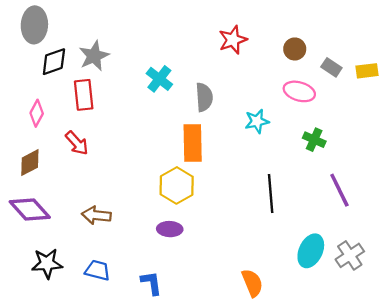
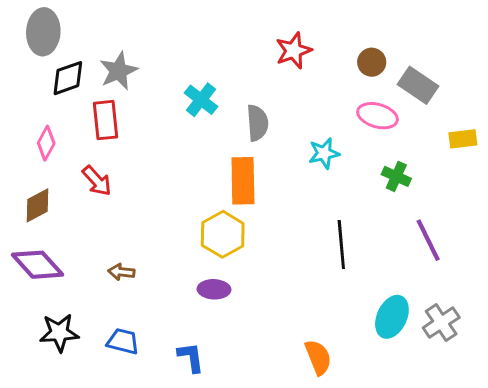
gray rectangle: (331, 67) -> (418, 85), size x1.5
yellow rectangle: (367, 71) -> (463, 139), moved
brown arrow: (96, 215) -> (121, 272), size x0.7

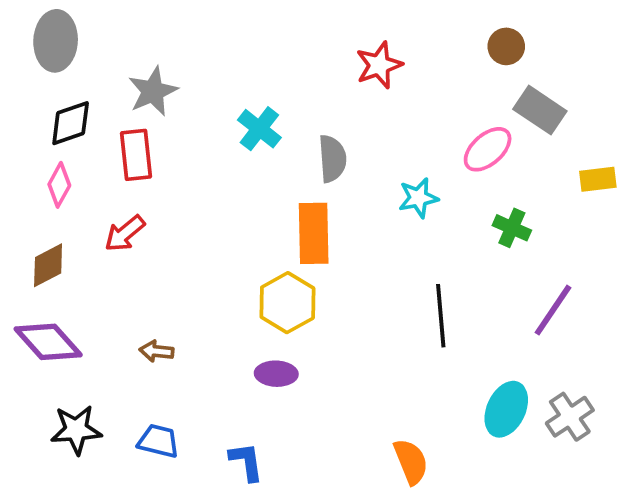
brown circle: (372, 62) -> (506, 46), moved
black diamond: (68, 78) -> (71, 123), moved
pink ellipse: (377, 116) -> (488, 149), turned -57
red arrow: (97, 181) -> (125, 233), turned 92
purple line: (428, 240) -> (553, 310), turned 60

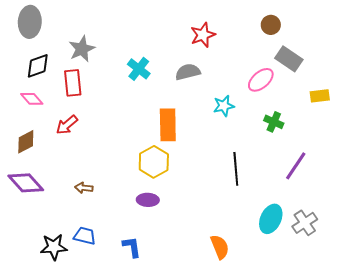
gray semicircle: (332, 159) -> (188, 72), moved, turned -100
pink diamond: (59, 185) -> (32, 99), turned -70
black star: (76, 430) -> (54, 247), moved

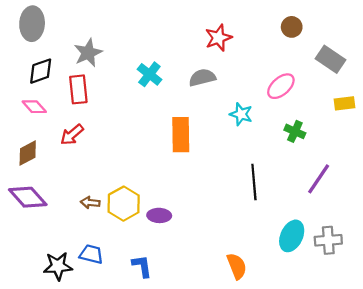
gray rectangle: (289, 59) -> (330, 59), moved
cyan star: (224, 106) -> (241, 114), turned 30
yellow hexagon: (154, 162) -> (124, 204), moved
gray cross: (305, 223) -> (328, 240), turned 30

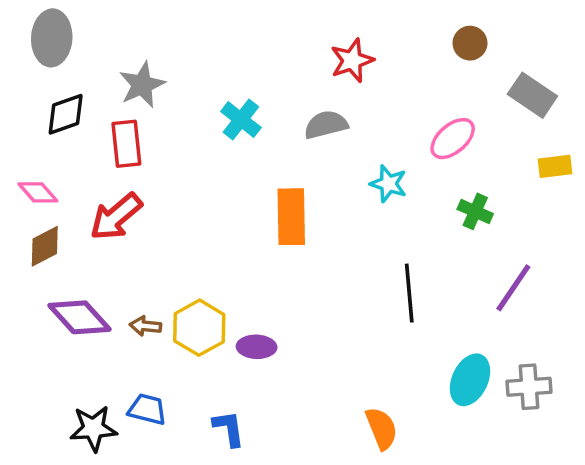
pink diamond: (34, 107) -> (38, 192), moved
red arrow: (72, 135) -> (116, 217), size x1.4
purple diamond: (28, 197) -> (80, 317), moved

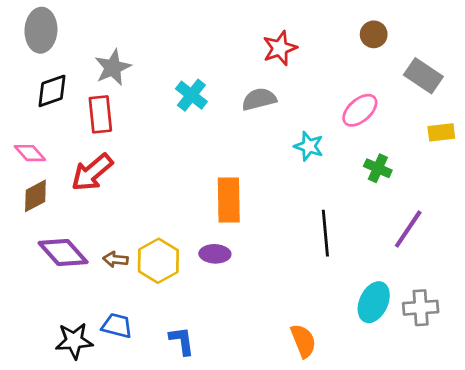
orange rectangle: (291, 217) -> (229, 200), moved
purple ellipse: (257, 347) -> (215, 254), moved

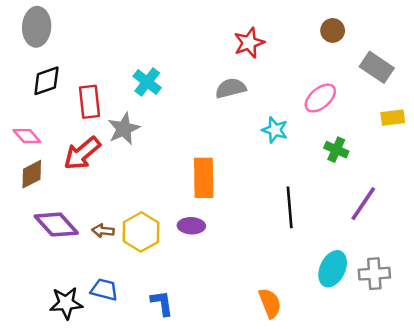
gray star: (113, 67) -> (124, 129), moved
cyan cross: (191, 95) -> (147, 82), moved

